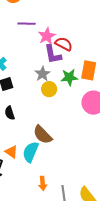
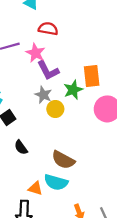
red semicircle: (64, 44) -> (48, 29), moved
cyan semicircle: (31, 152) -> (56, 182), turned -80

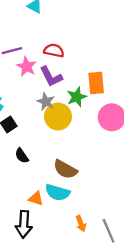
red semicircle: (48, 29) -> (54, 51), moved
pink star: (36, 53) -> (27, 67), moved
yellow circle: (55, 109) -> (58, 117), size x1.5

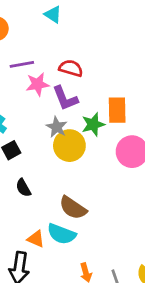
pink star: (27, 67) -> (38, 84), turned 30

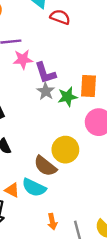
red semicircle: (71, 68) -> (60, 17), moved
gray star: (57, 127) -> (46, 91), moved
yellow circle: (69, 146) -> (65, 150), moved

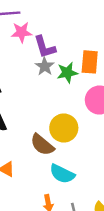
cyan semicircle: (34, 188) -> (62, 174), moved

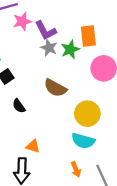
yellow circle: (64, 128) -> (87, 114), moved
brown semicircle: (42, 145) -> (55, 88), moved

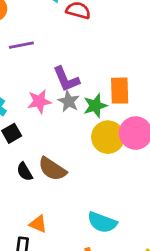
pink star: (22, 21) -> (39, 101), moved
brown semicircle: (55, 88) -> (52, 169), moved
yellow circle: (87, 114) -> (108, 137), moved

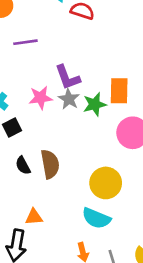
yellow circle: (108, 137) -> (106, 183), moved
brown semicircle: (52, 169) -> (50, 164), turned -136
orange triangle: (38, 224) -> (34, 217), turned -30

